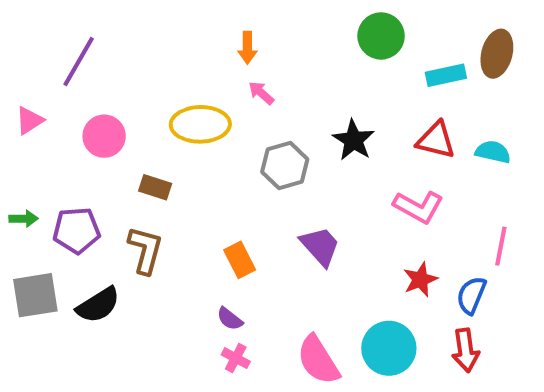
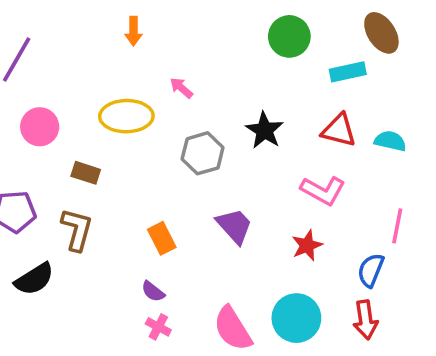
orange arrow: (247, 48) -> (133, 31), moved
brown ellipse: (497, 54) -> (381, 33), moved, turned -48
red star: (420, 280) -> (307, 245), moved

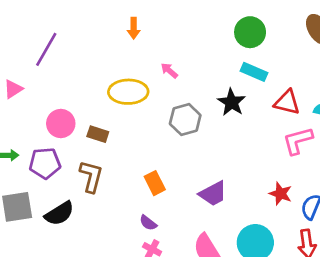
cyan rectangle: (348, 72) -> (254, 72), moved, turned 35
pink circle: (40, 127) -> (61, 123), moved
pink L-shape: (323, 191) -> (298, 141), moved, turned 136
purple trapezoid: (234, 226) -> (213, 194), moved, turned 104
red star: (307, 245) -> (280, 194), moved, turned -30

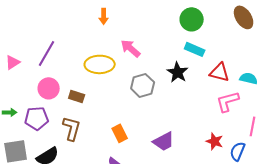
purple line: (46, 49) -> (47, 53), moved
pink arrow: (169, 71) -> (131, 48), size x1.5

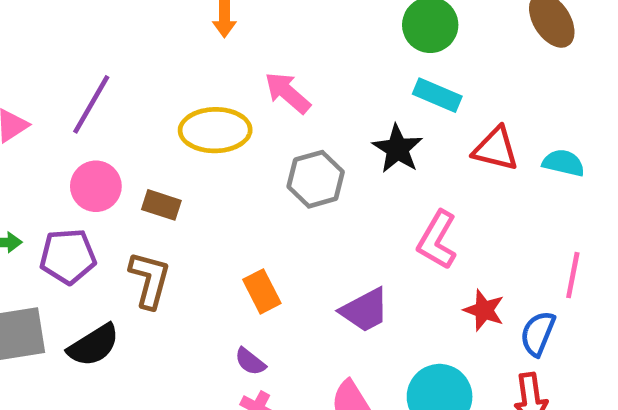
pink L-shape: (228, 101) -> (437, 240), moved, turned -45

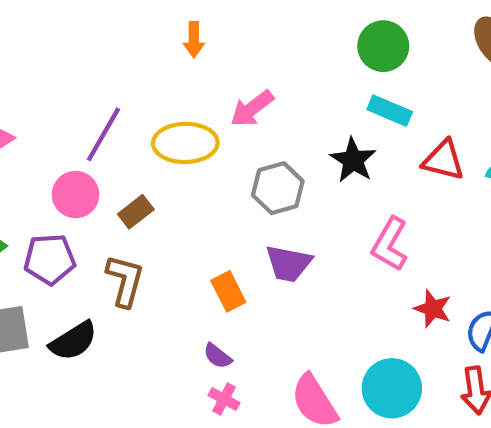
pink arrow: (288, 93) -> (252, 109), turned -78
purple line: (91, 104) -> (103, 134), moved
brown rectangle: (161, 205) -> (136, 212), turned -56
purple trapezoid: (365, 310) -> (289, 263), moved, turned 39

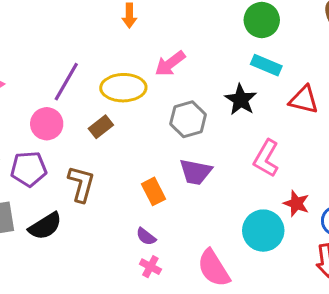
brown rectangle: (136, 212) -> (101, 127), moved
cyan circle: (392, 388) -> (263, 231), moved

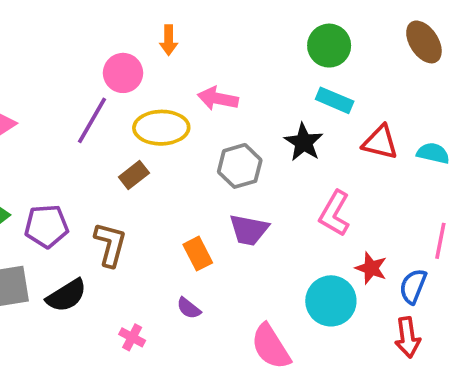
pink arrow: (170, 64) -> (218, 98), turned 48
pink circle: (47, 124) -> (123, 73), moved
pink cross: (150, 267) -> (132, 337), moved

